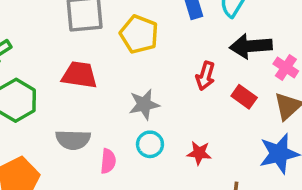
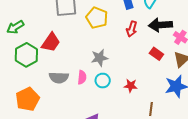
red trapezoid: (79, 75) -> (51, 42), moved, turned 115
red arrow: (205, 76) -> (132, 29), moved
pink semicircle: (108, 161) -> (82, 77), moved

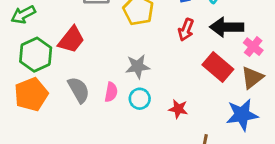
red rectangle: (156, 54) -> (218, 67), size x1.5
gray semicircle: (59, 78) -> (79, 90), turned -126
orange pentagon: (27, 99) -> (31, 94), moved

